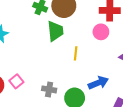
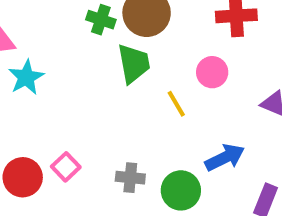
pink circle: (101, 32) -> (212, 72), moved
yellow line: (76, 53) -> (176, 104), turned -32

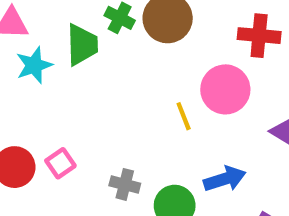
green trapezoid: (134, 63) -> (82, 45), moved
pink circle: (212, 72) -> (225, 89), size x1.5

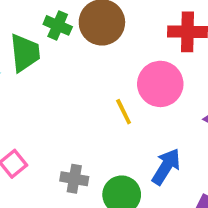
blue arrow: (225, 179) -> (166, 167), turned -36

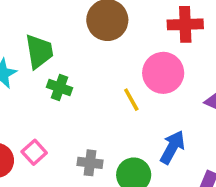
green cross: (58, 25) -> (59, 88), moved

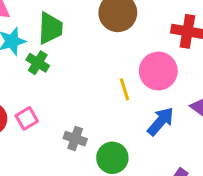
green cross: (59, 88) -> (38, 63), moved
blue arrow: (172, 147) -> (161, 121), moved

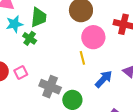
pink circle: (158, 71) -> (93, 37), moved
gray cross: (75, 139) -> (50, 87), size x1.5

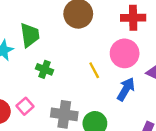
pink circle: (93, 37) -> (125, 53), moved
green cross: (30, 38) -> (45, 69), moved

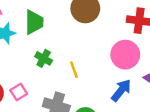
yellow line: (94, 70) -> (74, 70), moved

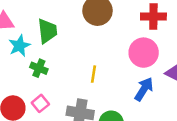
green cross: (44, 58) -> (39, 68), moved
yellow line: (74, 70) -> (94, 74), turned 35

